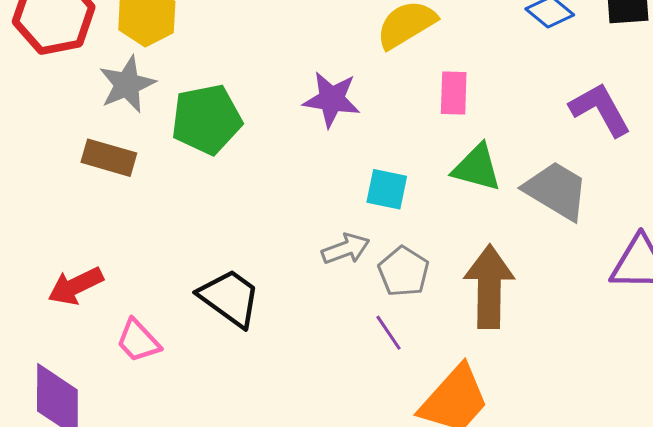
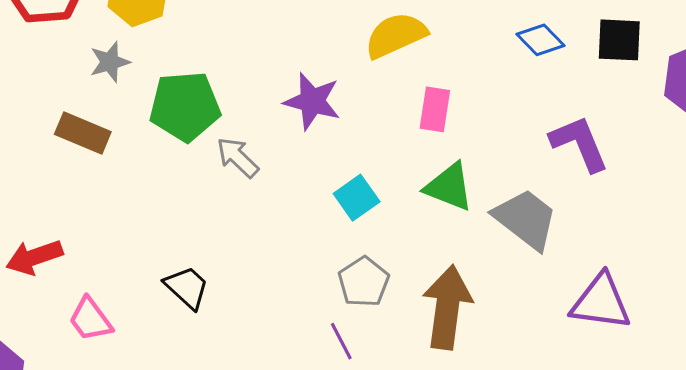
gray star: (127, 84) -> (110, 62), size x0.7
cyan square: (387, 189) -> (357, 198), turned 36
gray arrow: (346, 249) -> (238, 157), moved, turned -123
black trapezoid: (230, 298) -> (187, 287), size x0.7

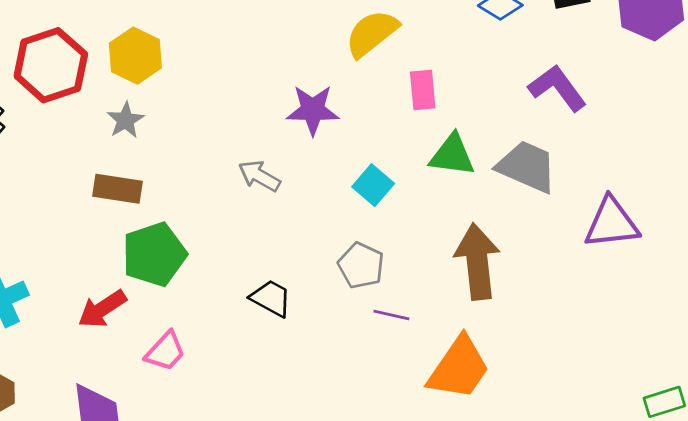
green pentagon: (185, 106) -> (154, 254), moved
gray pentagon: (364, 282) -> (361, 265), moved
black trapezoid: (187, 287) -> (271, 298), moved
pink trapezoid: (90, 319) -> (165, 351), turned -87
purple line: (341, 341) -> (391, 315), turned -36

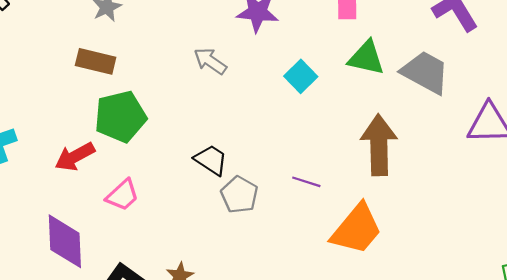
gray pentagon: (361, 265) -> (239, 195), moved

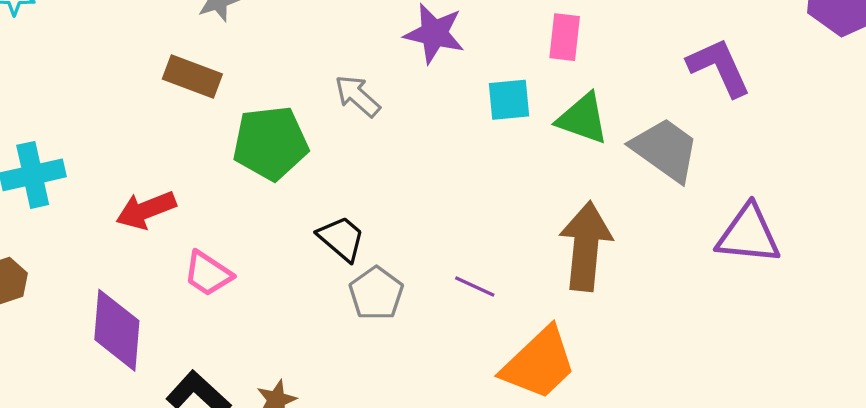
cyan square: (301, 76) -> (509, 100), moved, turned 32
green pentagon: (120, 117) -> (270, 143), moved
pink trapezoid: (123, 195) -> (208, 274), turned 69

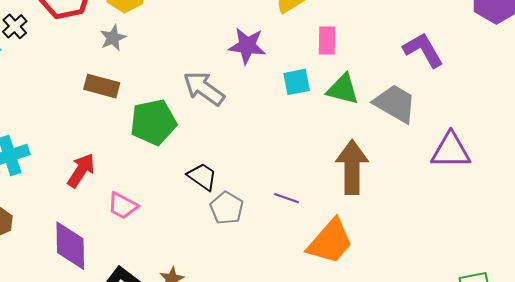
gray arrow: (357, 96) -> (204, 88), size x1.4
red arrow: (146, 210) -> (81, 170), turned 150

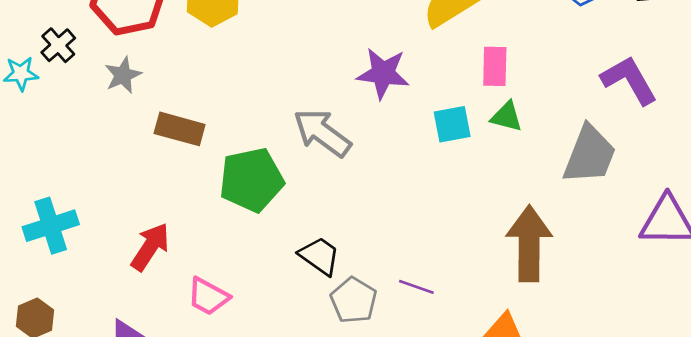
gray star: (113, 38) -> (123, 75), moved
green triangle: (343, 89) -> (507, 117), moved, size x0.7
gray trapezoid: (395, 103) -> (590, 155), turned 81
purple line: (287, 198) -> (416, 287), moved

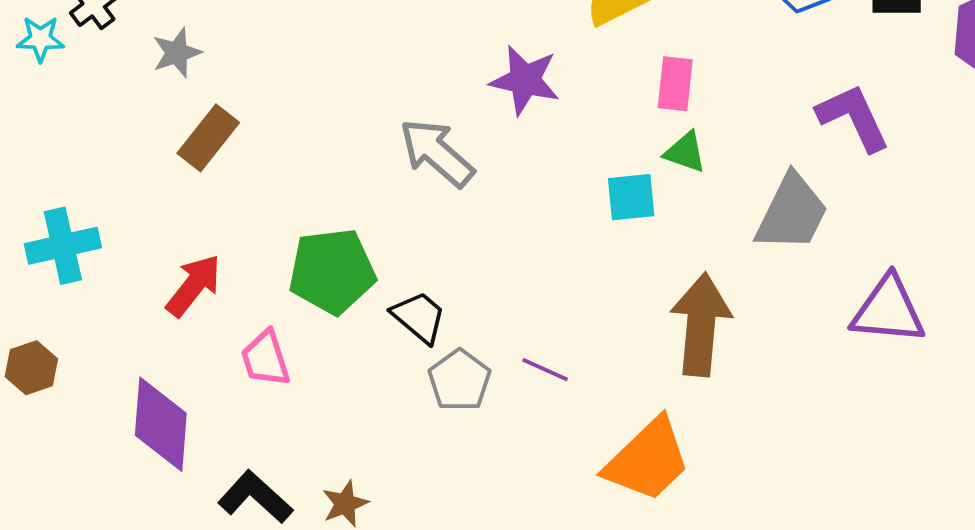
cyan square: (452, 124) -> (631, 197), moved
brown rectangle: (180, 129) -> (208, 138), moved, turned -72
green pentagon: (251, 180) -> (332, 271), moved
pink trapezoid: (208, 296) -> (265, 359), turned 39

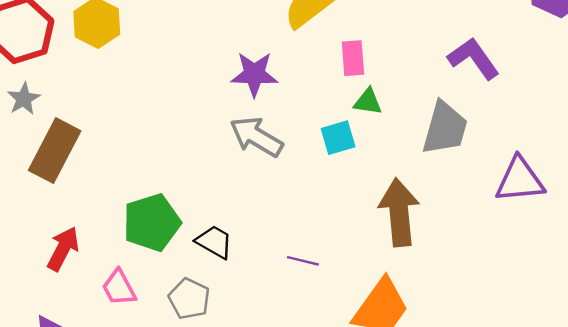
brown rectangle: (208, 138) -> (55, 151), size x1.4
gray arrow: (437, 153) -> (256, 137), moved
gray pentagon: (460, 380) -> (189, 299), moved

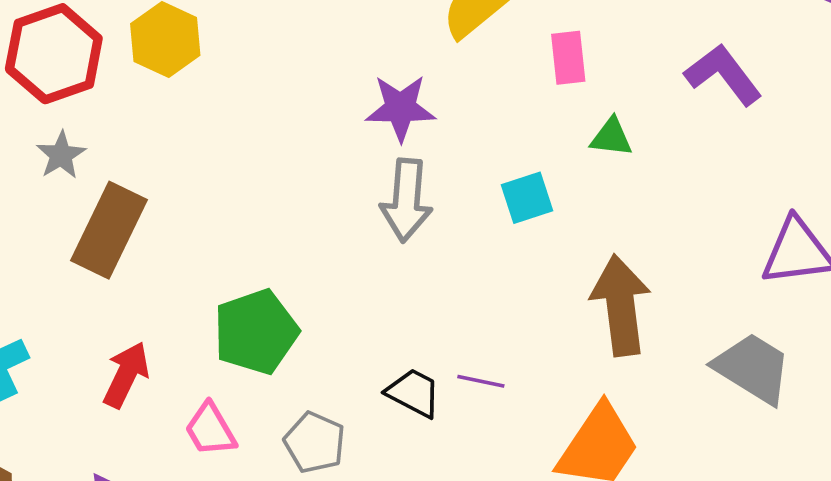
pink rectangle: (353, 58) -> (568, 58), moved
green triangle: (368, 102) -> (611, 137), moved
gray trapezoid: (445, 128) -> (753, 368), moved, turned -72
gray arrow: (256, 137) -> (406, 200), turned -114
black trapezoid: (214, 242) -> (414, 393), moved

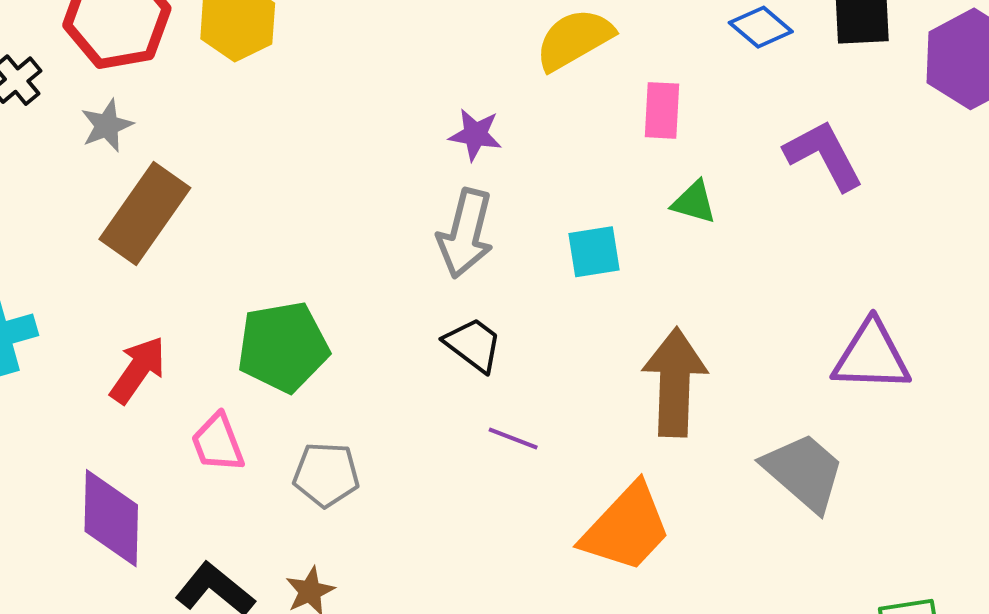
purple star: (401, 108) -> (475, 135), size x0.7
black trapezoid: (414, 393) -> (473, 345), moved
gray pentagon: (315, 442) -> (326, 475), turned -30

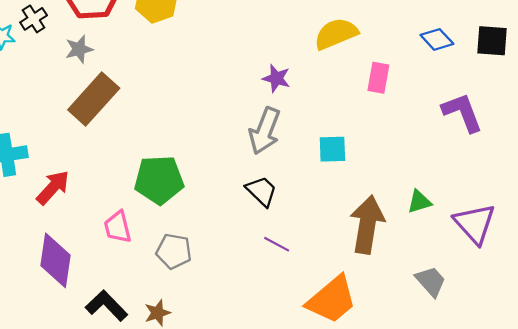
green triangle: (694, 202) -> (419, 202), moved, turned -40
purple triangle: (871, 356) -> (475, 224), turned 39
red arrow: (138, 370) -> (53, 187), moved
gray trapezoid: (804, 472) -> (431, 281), size x0.7

